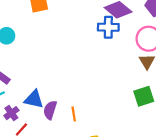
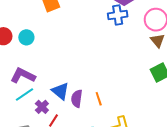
blue triangle: (34, 99) -> (60, 91), turned 36

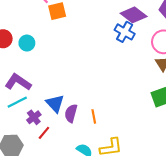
blue cross: (118, 15) -> (125, 32), turned 30

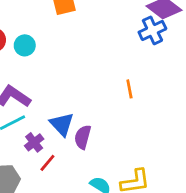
blue cross: (125, 32) -> (152, 30), turned 36
orange line: (94, 116) -> (129, 89), moved

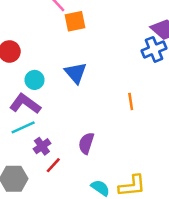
cyan circle: (25, 45) -> (35, 80), moved
blue triangle: (62, 124) -> (76, 73), moved

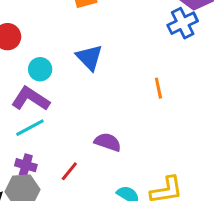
purple semicircle: (86, 143) -> (108, 142), turned 95
purple cross: (42, 146) -> (26, 165), moved, turned -35

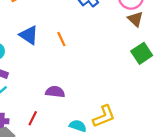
orange line: (158, 88) -> (61, 39), moved

